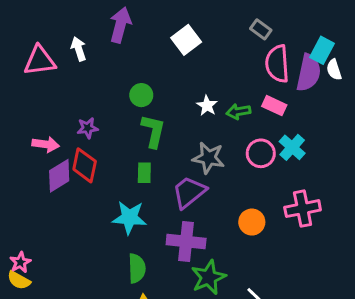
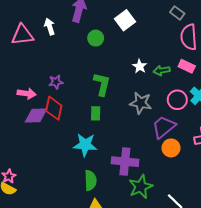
green circle: (141, 95) -> (96, 38), moved
purple diamond: (59, 176) -> (36, 116), turned 30
purple trapezoid: (189, 192) -> (164, 127), moved

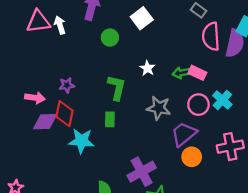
pink triangle: (22, 35) -> (38, 22), moved
white star: (140, 66) -> (147, 68), moved
pink rectangle: (187, 66) -> (197, 73), moved
cyan star: (85, 145) -> (81, 141), moved
purple cross: (125, 162) -> (142, 172), turned -35

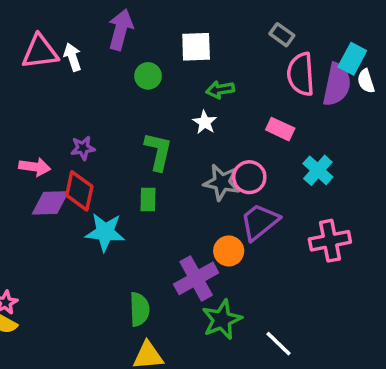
white square: (142, 18) -> (196, 47), turned 35
green arrow: (181, 73) -> (220, 90), moved
pink circle: (198, 105) -> (249, 177), moved
orange circle: (192, 157) -> (229, 251), moved

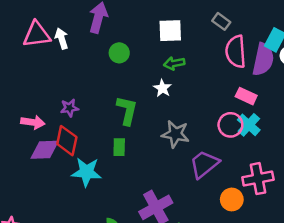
white square: (196, 47) -> (170, 31), moved
pink rectangle: (280, 129) -> (246, 96), moved
pink circle: (249, 177) -> (230, 125), moved
orange circle: (229, 251) -> (232, 199), moved

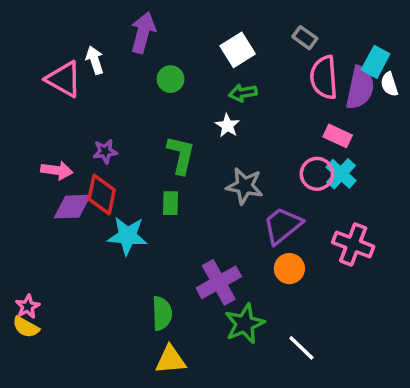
white square: (170, 31) -> (238, 50), turned -30
pink triangle: (37, 35) -> (64, 79), moved, turned 36
pink cross: (258, 179) -> (353, 244), turned 32
orange circle: (232, 199) -> (289, 269), moved

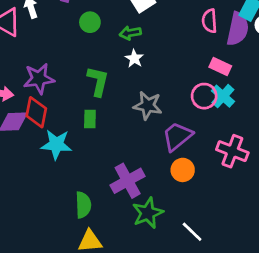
pink semicircle: (324, 77) -> (210, 21), size x0.7
green arrow: (243, 93) -> (130, 33), moved
purple star: (105, 151) -> (39, 79), size x1.6

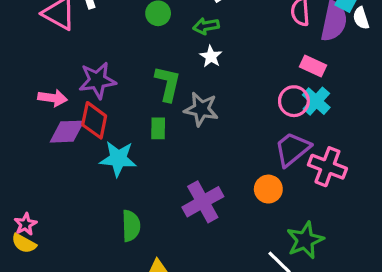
gray star: (148, 105) -> (201, 109), moved
purple trapezoid: (177, 136) -> (292, 149), moved
green semicircle: (83, 205) -> (131, 226), moved
green star: (148, 213) -> (305, 240), moved

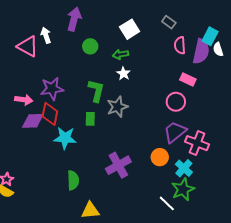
cyan cross: (316, 101) -> (184, 168), moved
gray star: (201, 109) -> (117, 107), turned -30

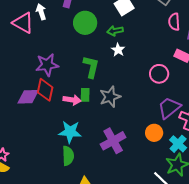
green circle: (90, 46) -> (85, 23), size x1.5
pink arrow: (24, 100) -> (72, 100), moved
pink circle: (176, 102) -> (159, 74), moved
gray star: (117, 107) -> (110, 97), moved
cyan star: (65, 138) -> (70, 132), moved

